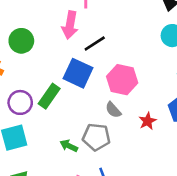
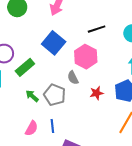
black line: (95, 43) -> (97, 29), moved
green rectangle: (49, 96) -> (25, 67), moved

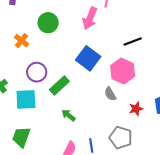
gray pentagon: (55, 95) -> (121, 138), moved

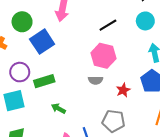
blue square: (88, 58) -> (42, 42), moved, turned 30
green rectangle: (59, 86) -> (44, 81), turned 36
gray semicircle: (110, 94) -> (95, 80), turned -48

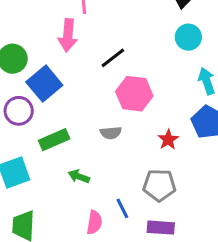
black line: (108, 25) -> (113, 58), moved
purple circle: (20, 72) -> (19, 111), moved
gray semicircle: (95, 80) -> (111, 133), moved

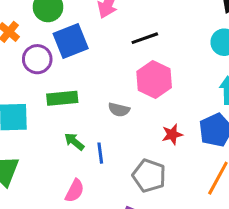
blue line: (122, 208) -> (100, 153), moved

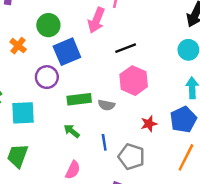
purple circle: (37, 59) -> (47, 77), moved
green rectangle: (62, 98) -> (79, 99), moved
blue line: (100, 153) -> (104, 142), moved

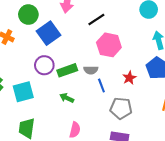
purple circle: (47, 77) -> (44, 65), moved
blue line: (104, 142) -> (101, 85), moved

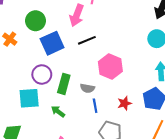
black line: (96, 19) -> (87, 40), moved
green rectangle: (67, 70) -> (64, 84), turned -66
cyan square: (23, 92) -> (29, 98), moved

